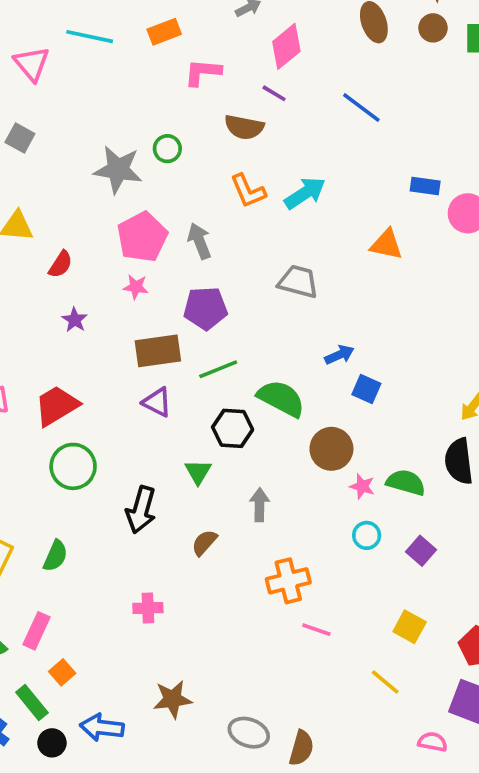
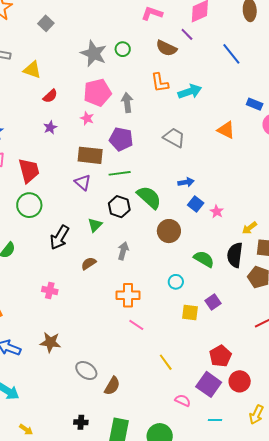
red trapezoid: (57, 406) -> (29, 171), turned 92
pink star: (362, 486) -> (217, 211), moved
purple square: (421, 551) -> (213, 302), moved
yellow square: (410, 627) -> (190, 312), moved, turned -36

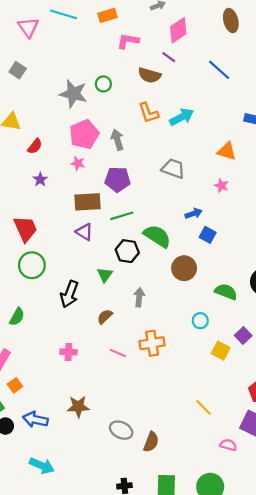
pink star: (217, 211) -> (221, 186), moved
yellow square: (190, 312) -> (221, 351), turned 30
pink line: (136, 325) -> (118, 353), moved

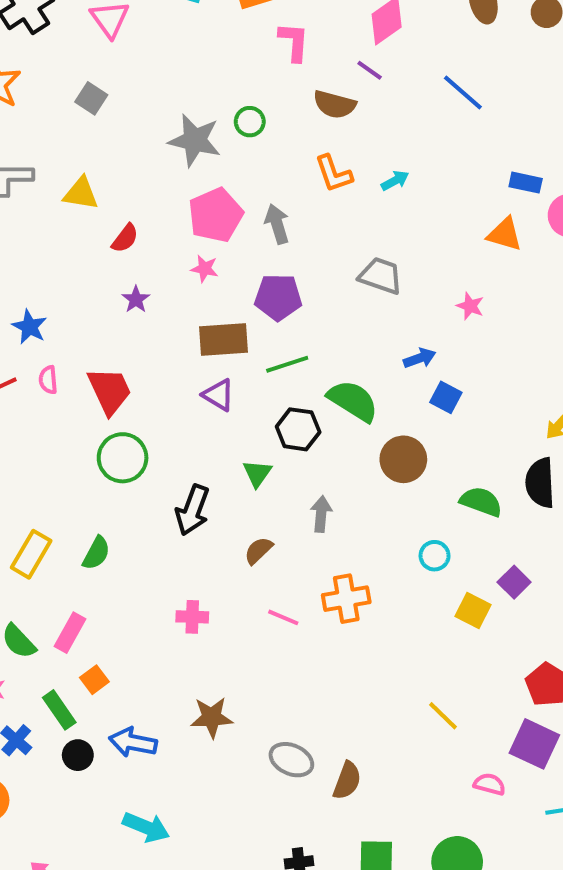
pink L-shape: (128, 41) -> (294, 42), turned 85
cyan arrow: (182, 117) -> (395, 181), size x0.6
orange triangle: (227, 151) -> (505, 234), moved

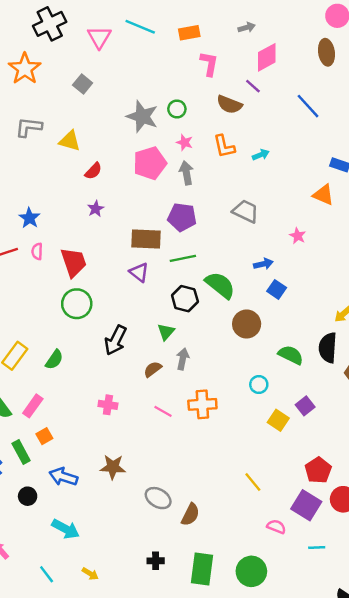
pink star: (205, 269) -> (185, 142), moved
green triangle: (257, 473) -> (166, 332), moved
gray arrow: (321, 514) -> (183, 359), moved
black circle: (78, 755) -> (28, 496), moved

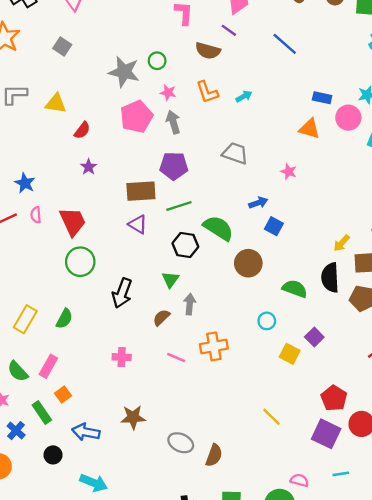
pink semicircle: (276, 527) -> (299, 480), moved

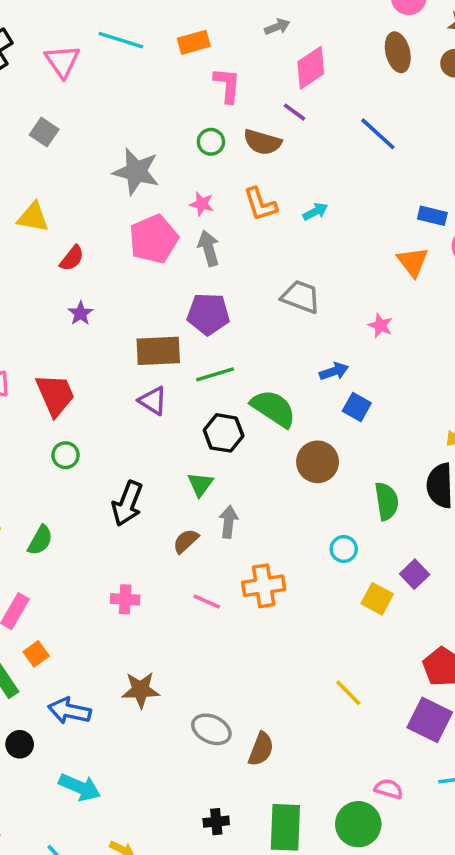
green circle: (157, 61) -> (211, 142), moved
orange triangle: (309, 129) -> (413, 262), turned 35
green circle: (80, 262) -> (66, 455), size x0.6
green semicircle: (295, 289) -> (387, 501), turned 60

